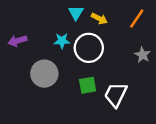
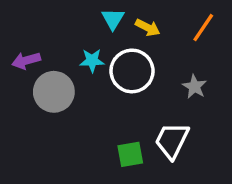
gray star: (143, 55) -> (195, 87), moved
gray circle: (44, 74) -> (54, 92), moved
green square: (88, 85) -> (130, 154), moved

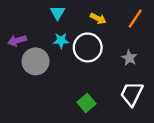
cyan triangle: (113, 19) -> (58, 13), moved
white trapezoid: (172, 140) -> (132, 94), moved
green square: (130, 154) -> (87, 103), turned -30

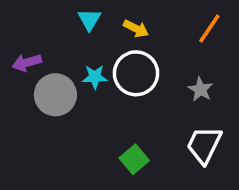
yellow arrow: (98, 19) -> (136, 29), moved
cyan star: (61, 41) -> (95, 77), moved

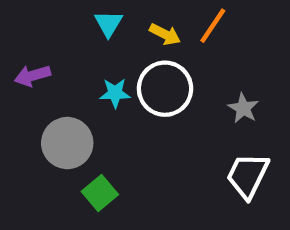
orange line: (209, 29) -> (213, 26), moved
gray circle: (55, 95) -> (67, 143), moved
green square: (134, 159) -> (100, 193), moved

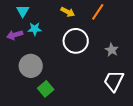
cyan triangle: (109, 23) -> (23, 11), moved
yellow arrow: (165, 34) -> (68, 12), moved
cyan star: (115, 93) -> (35, 29), moved

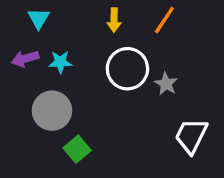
yellow arrow: (68, 12) -> (114, 20), turned 64
cyan star: (35, 29) -> (60, 62), moved
gray star: (112, 50) -> (166, 84), moved

